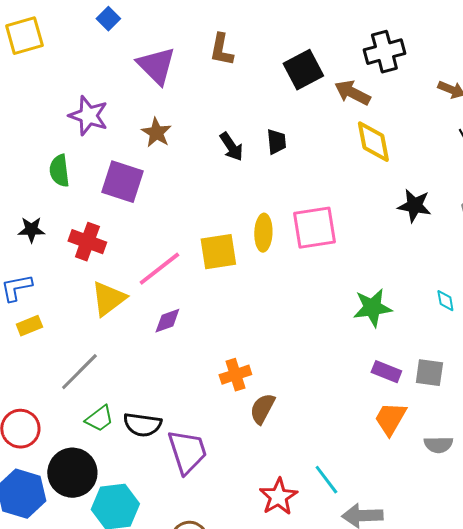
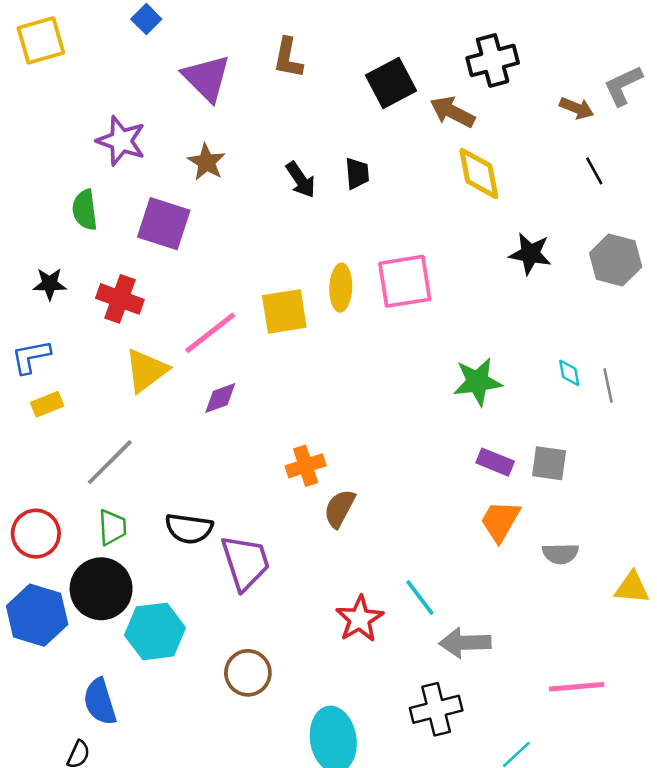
green trapezoid: (99, 419) -> (112, 527), moved, turned -56

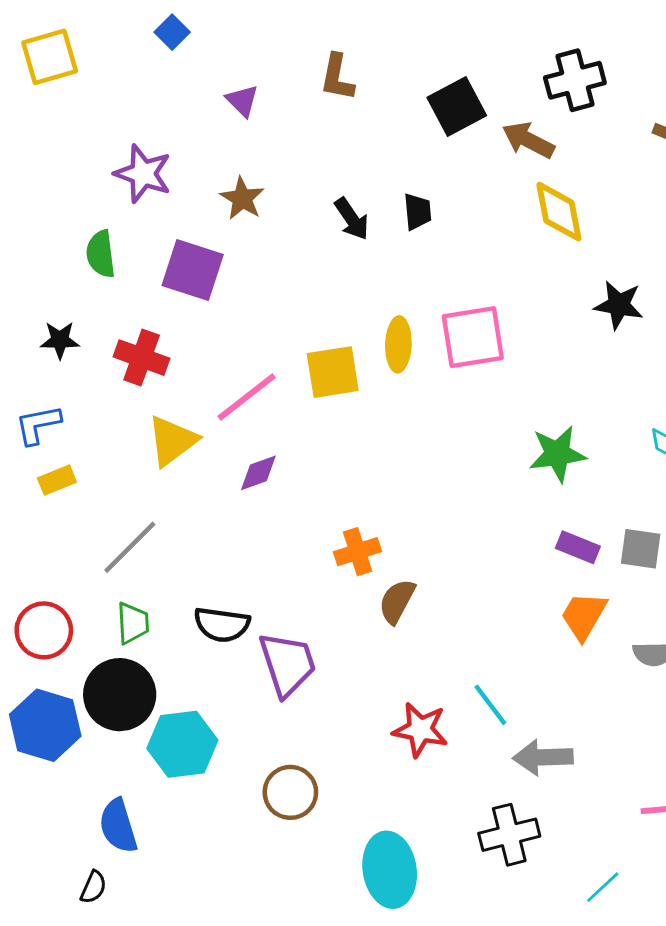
purple triangle: (206, 78) -> (242, 101), size x0.6
red star: (360, 619) -> (420, 730), turned -30

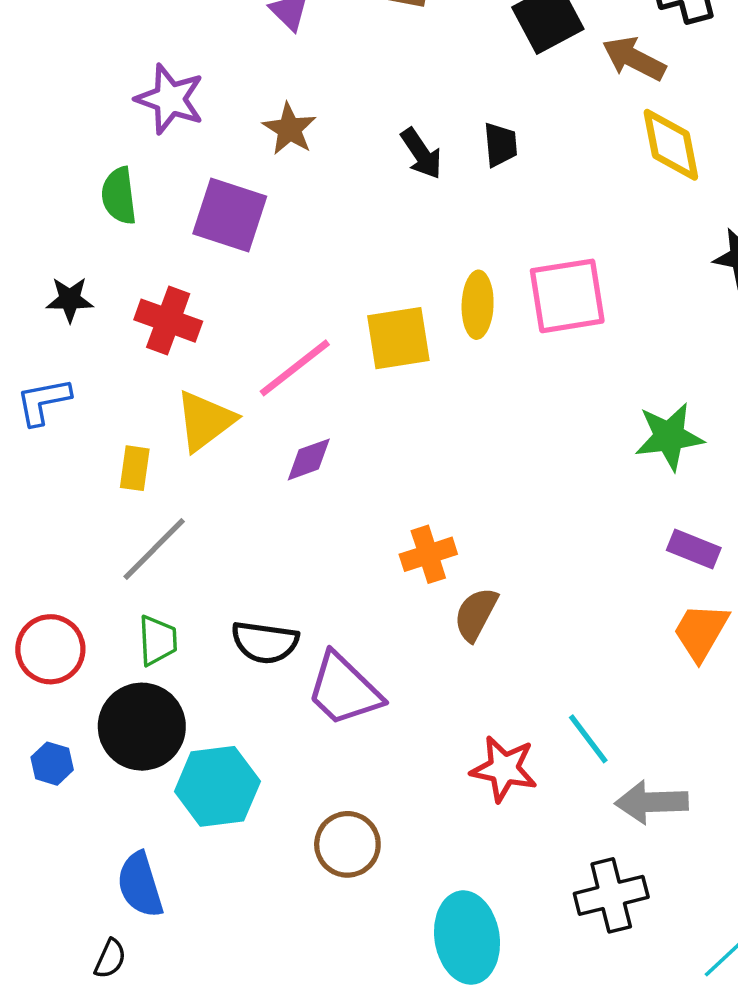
yellow rectangle: (57, 480) -> (135, 468), moved, turned -60
purple trapezoid: (287, 664) -> (344, 690), turned 152
blue hexagon: (45, 725) -> (52, 764), size x0.5

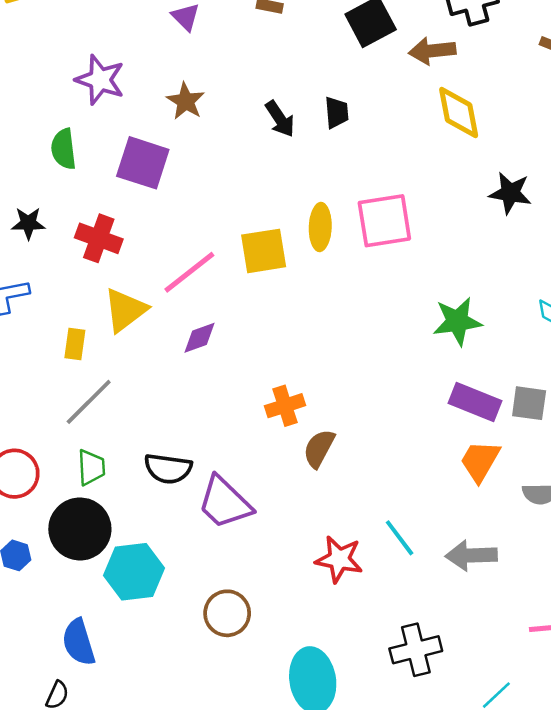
brown arrow: (634, 59) -> (432, 51), turned -33
purple rectangle: (694, 549) -> (475, 402), size x1.4
gray arrow: (652, 802) -> (471, 555), moved

